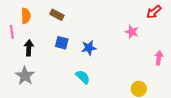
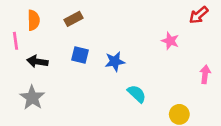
brown rectangle: (57, 15) -> (74, 19), turned -56
black arrow: (29, 48) -> (37, 61), turned -84
cyan semicircle: (83, 77) -> (137, 94), moved

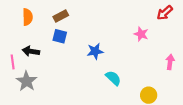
pink line: (15, 41) -> (13, 62), moved
blue square: (80, 55) -> (60, 36), moved

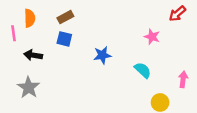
pink line: (13, 62) -> (13, 33), moved
pink arrow: (170, 62) -> (183, 79), moved
cyan semicircle: (113, 78) -> (143, 70), moved

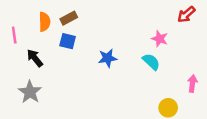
orange semicircle: (30, 18) -> (45, 22), moved
black arrow: (33, 55) -> (35, 58), turned 42
cyan semicircle: (143, 70) -> (151, 62), moved

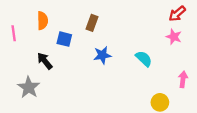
brown rectangle: (69, 18) -> (92, 23), moved, turned -42
pink star: (160, 39) -> (174, 37), moved
black arrow: (35, 58) -> (45, 61), moved

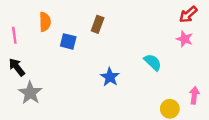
blue star: (102, 55) -> (110, 77), moved, turned -30
black arrow: (45, 61) -> (17, 67), moved
pink arrow: (183, 79) -> (194, 95), moved

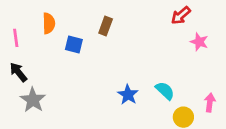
red arrow: (188, 14) -> (181, 15), moved
cyan semicircle: (153, 62) -> (165, 91), moved
blue star: (110, 77) -> (128, 95), moved

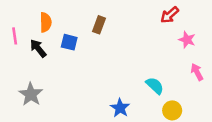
black arrow: (18, 72) -> (38, 48), moved
blue star: (128, 95) -> (120, 108), moved
pink arrow: (210, 103) -> (197, 72), moved, turned -35

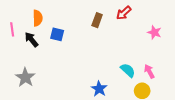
red arrow: (170, 15) -> (124, 13), moved
brown rectangle: (99, 25) -> (97, 20), moved
pink arrow: (197, 72) -> (149, 71), moved

